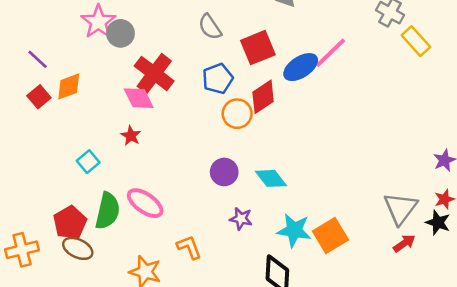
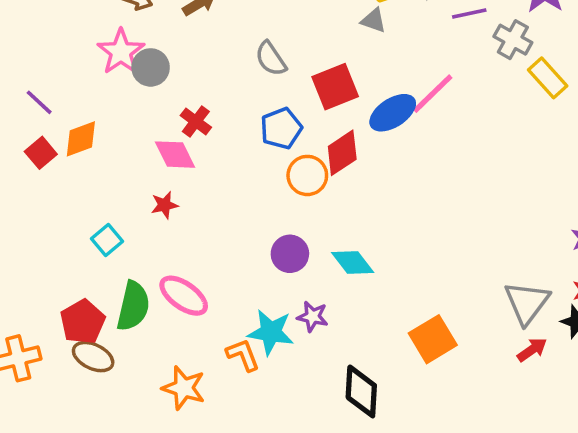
red cross: (154, 74) -> (196, 121), size x0.6
red star: (131, 136) -> (165, 205), turned 30
cyan star: (294, 230) -> (271, 332), moved

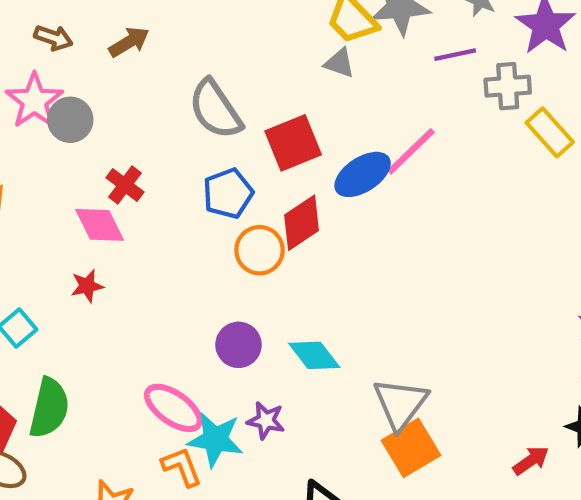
gray cross: (513, 40) -> (508, 86), turned -33
gray semicircle: (271, 59) -> (215, 109), size x1.4
pink ellipse: (184, 296) -> (173, 408), moved
gray triangle: (527, 303) -> (400, 404), moved

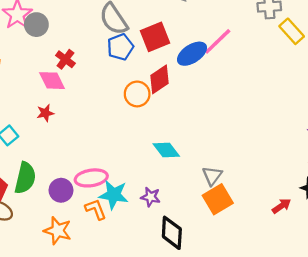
blue pentagon: (228, 193) -> (120, 47), moved
purple circle: (238, 345) -> (61, 190), moved
gray triangle: (400, 404) -> (212, 176), size x0.7
pink ellipse: (173, 408) -> (91, 178), turned -44
purple star: (266, 421) -> (151, 197), moved

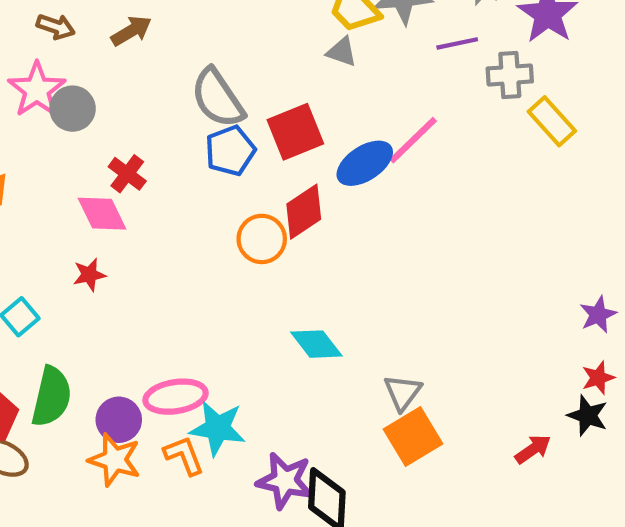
purple star: (151, 197) -> (285, 481), moved, size x1.5
orange star: (58, 231) -> (115, 460), moved

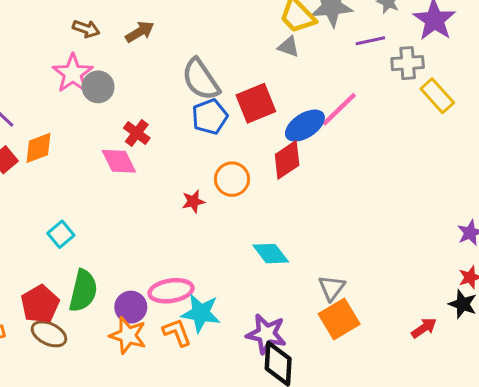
red diamond: (304, 212) -> (287, 160), moved
red star: (89, 275) -> (193, 201), moved
purple star: (285, 481) -> (266, 334), moved

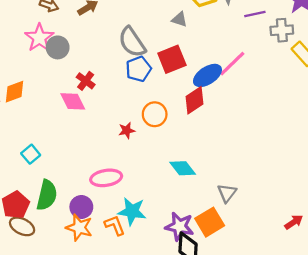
gray triangle: (289, 47) -> (179, 19), moved
pink ellipse: (171, 291) -> (106, 178), moved
orange square: (339, 319) -> (210, 222), moved

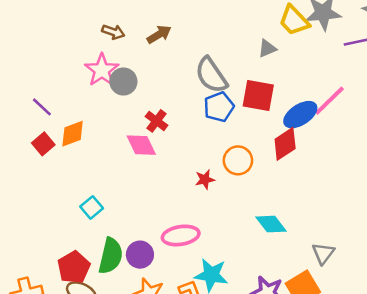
gray triangle: (179, 19) -> (267, 48), turned -42
red square: (172, 59) -> (258, 96), turned 32
purple circle: (81, 207) -> (140, 255), moved

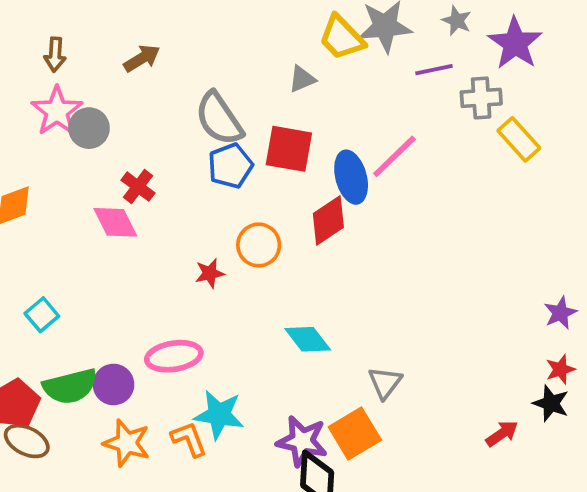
brown arrow: (113, 32) -> (55, 55), moved, turned 75
blue ellipse: (300, 115) -> (351, 177), turned -72
green semicircle: (111, 256) -> (70, 386), turned 63

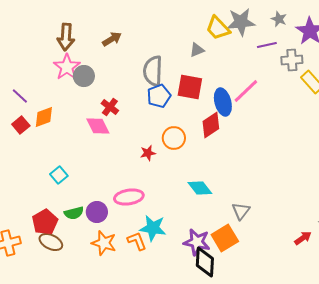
brown arrow: (55, 55) -> (66, 37), size x1.5
gray semicircle: (219, 119) -> (153, 71), turned 36
green semicircle: (70, 386) -> (74, 213), size x0.7

